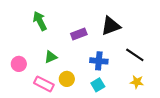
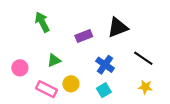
blue cross: (99, 61) -> (105, 65), turned 30

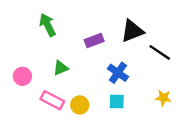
black line: (143, 58) -> (160, 52), moved
yellow circle: (71, 84) -> (80, 105), moved
cyan square: (104, 90) -> (117, 101), turned 32

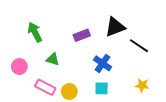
green arrow: (47, 25) -> (35, 32), moved
green triangle: (61, 68) -> (53, 59), turned 40

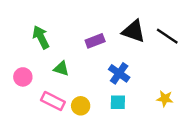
black triangle: (115, 27) -> (134, 31), turned 40
black line: (139, 46) -> (167, 36), moved

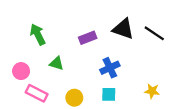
blue cross: (119, 73) -> (110, 68), turned 30
pink rectangle: (53, 101) -> (37, 93), moved

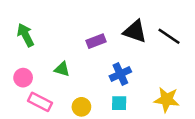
green arrow: (38, 34) -> (26, 35), moved
yellow star: (152, 91) -> (167, 100), size x1.5

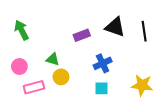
black line: (169, 36) -> (144, 31), turned 48
pink rectangle: (40, 102) -> (34, 87), turned -42
yellow circle: (81, 107) -> (61, 77), moved

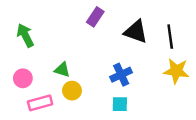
purple rectangle: (82, 35) -> (95, 17), moved, turned -35
yellow star: (142, 85) -> (176, 71), moved

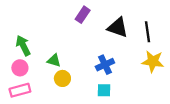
green arrow: (25, 35) -> (23, 46), moved
pink rectangle: (40, 103) -> (20, 90), moved

